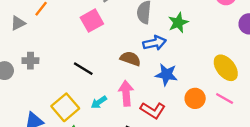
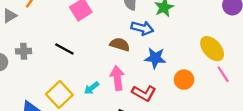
blue arrow: (155, 43) -> (142, 28), turned 30
black line: (83, 69) -> (64, 49), moved
pink line: (225, 99) -> (223, 74), moved, turned 30

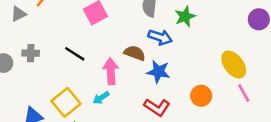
blue star: (155, 58) -> (158, 72), moved
pink arrow: (117, 78) -> (111, 71), moved

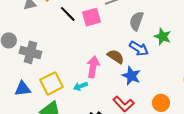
green star: (185, 16) -> (163, 37), turned 30
gray cross: (31, 53) -> (30, 52), moved, size x1.5
black line: (75, 54) -> (68, 14), moved

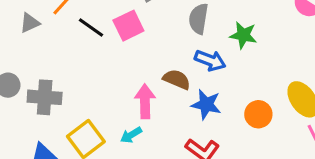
orange circle: (161, 103) -> (258, 114), moved

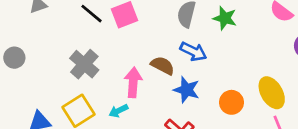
green star: (243, 35) -> (225, 18), moved
gray cross: (45, 97) -> (84, 64), moved, turned 32

